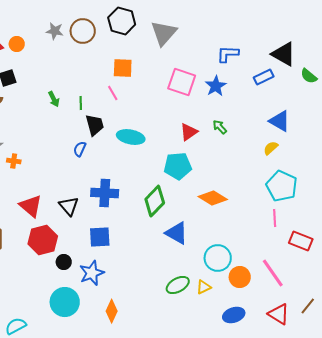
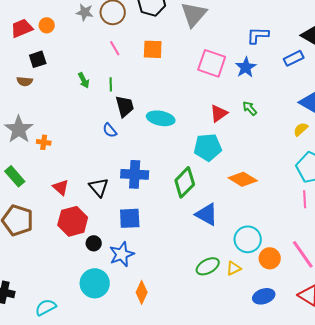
pink line: (113, 93) -> (115, 48), moved
blue semicircle: (80, 149) -> (110, 130), turned -63
red triangle: (31, 206) -> (61, 187), size x0.7

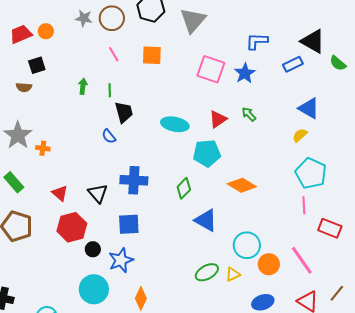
green arrow: (84, 80) -> (83, 86), turned -147
cyan ellipse: (161, 118) -> (175, 124), moved
green diamond: (185, 182) -> (184, 188), size x0.7

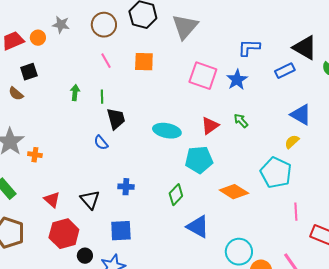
gray star: (84, 18) -> (61, 25), moved
brown semicircle: (24, 87) -> (16, 94), turned 35
cyan pentagon: (311, 173) -> (276, 173), moved
blue cross: (134, 180) -> (126, 187), size x0.6

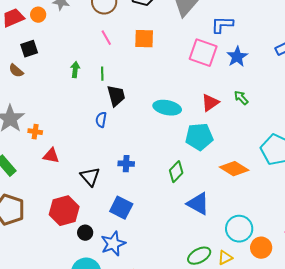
blue L-shape: (249, 48) -> (222, 25), moved
blue semicircle: (101, 143) -> (101, 120), turned 49
red triangle: (52, 200) -> (51, 156), moved, turned -30
blue square: (121, 231) -> (121, 208), turned 30

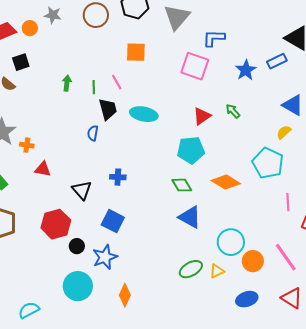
pink line: (106, 38) -> (117, 82), moved
blue star: (237, 57) -> (246, 70), moved
cyan ellipse: (167, 108) -> (144, 114), moved
green diamond: (176, 172) -> (182, 185), moved, turned -75

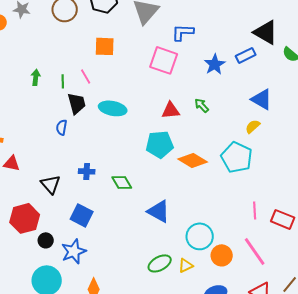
red triangle: (202, 116) -> (171, 110), turned 30
orange diamond: (226, 182) -> (193, 160), moved
green diamond: (182, 185) -> (122, 182), moved
pink line: (288, 202) -> (255, 210), moved

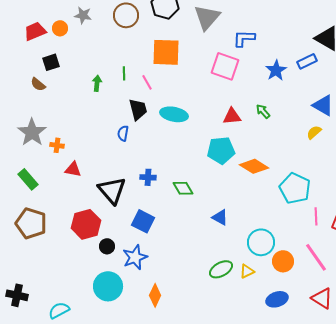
orange square: (105, 46) -> (166, 52), size x1.4
green line: (63, 81) -> (124, 73), moved
cyan pentagon: (237, 157) -> (295, 188), moved
black triangle: (51, 184) -> (112, 190), size x1.4
blue triangle: (159, 211) -> (220, 217), size x0.7

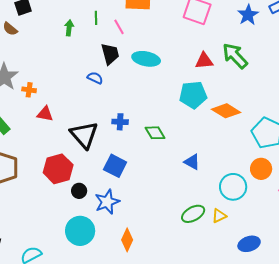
green arrow: (263, 111) -> (235, 56), size x1.8
blue semicircle: (123, 133) -> (95, 78), turned 105
orange circle: (283, 261) -> (261, 169), moved

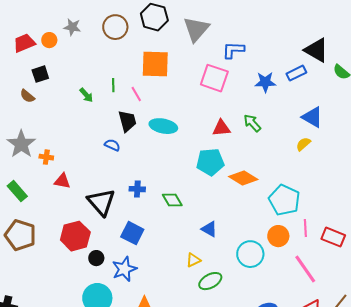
blue star: (248, 15) -> (265, 82), turned 30
green arrow: (69, 28) -> (86, 95), turned 133
green arrow: (235, 56) -> (252, 123), size x0.7
yellow triangle: (219, 216) -> (193, 260), moved

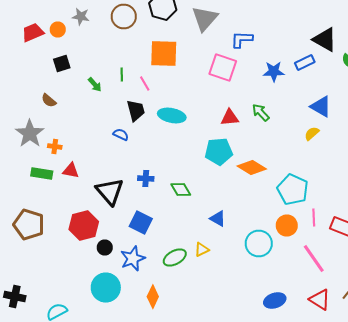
black square: (40, 74) -> (62, 64), moved
brown semicircle: (27, 96) -> (49, 100), moved
green rectangle: (17, 191) -> (42, 174), moved, turned -40
green ellipse: (210, 281) -> (175, 258), moved

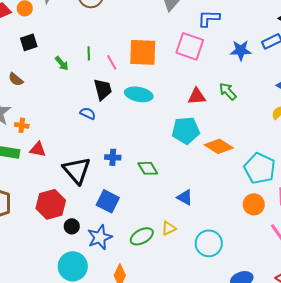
orange square: (164, 54) -> (143, 52), moved
cyan circle: (259, 244) -> (209, 243), moved

